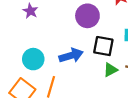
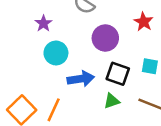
cyan circle: (33, 59) -> (56, 53), moved
green triangle: (110, 70) -> (112, 101), moved

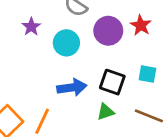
purple circle: (105, 38) -> (108, 31), moved
cyan circle: (56, 53) -> (66, 43), moved

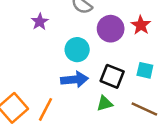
cyan circle: (66, 43) -> (77, 50), moved

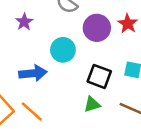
blue arrow: (74, 80) -> (33, 73), moved
orange line: (46, 109) -> (32, 112), turned -75

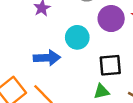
black square: (99, 76) -> (110, 65), turned -30

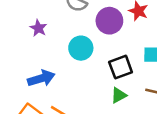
blue arrow: (47, 58) -> (41, 78), moved

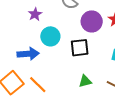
cyan circle: (81, 48) -> (50, 36), moved
black square: (121, 67) -> (80, 48), moved

